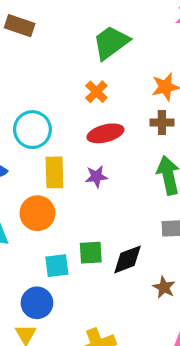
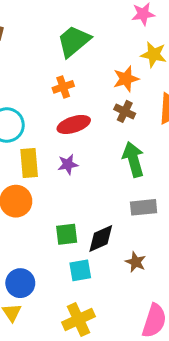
orange cross: (96, 92) -> (63, 87), turned 30
brown cross: (162, 122) -> (125, 111), turned 30
cyan square: (57, 266) -> (80, 270), moved

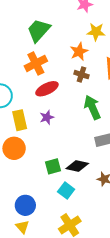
orange cross: (63, 87) -> (36, 63), size x1.5
black diamond: (101, 238) -> (77, 166), turned 45
cyan square: (80, 270) -> (66, 190), turned -35

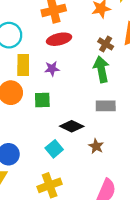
brown cross: (81, 75) -> (106, 44), moved
green square: (53, 166) -> (42, 100), moved

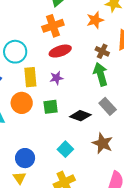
gray rectangle: (106, 106) -> (108, 106), turned 54
black diamond: (72, 126) -> (80, 116), moved
brown star: (96, 146) -> (102, 143), size x1.5

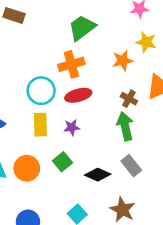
cyan circle: (15, 52) -> (41, 91), moved
orange circle: (22, 103) -> (27, 168), moved
green square: (51, 107) -> (63, 162), turned -35

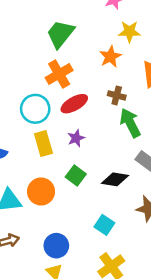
brown cross: (129, 99) -> (117, 95), moved

